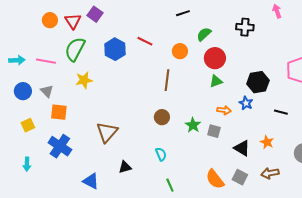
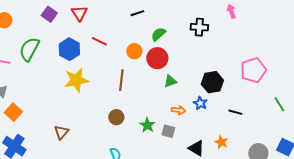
red triangle: (73, 21) -> (79, 13), moved
red circle: (215, 58) -> (157, 58), moved
yellow star: (84, 80) -> (76, 80), moved, size x1.4
orange square: (59, 112) -> (13, 112), turned 36
brown triangle: (107, 132) -> (61, 132), size x0.7

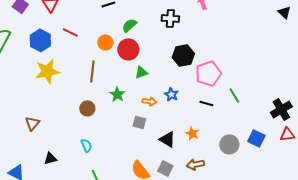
pink pentagon: (253, 70) -> (208, 73), moved
black hexagon: (212, 82) -> (183, 55), moved
green line: (279, 104) -> (234, 95), moved
green star: (147, 125) -> (117, 94), moved

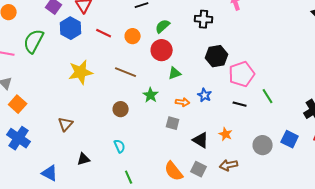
blue hexagon: (40, 40) -> (71, 28), moved
orange circle: (105, 42) -> (133, 36), moved
brown line: (92, 71) -> (126, 72), turned -75

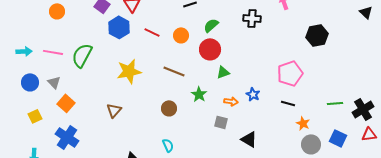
green semicircle: (34, 41) -> (82, 55), moved
black hexagon: (217, 56) -> (317, 35), moved
green line: (268, 96) -> (335, 103), moved, turned -63
brown triangle: (66, 124) -> (114, 110), moved
orange star: (226, 134) -> (303, 123), moved

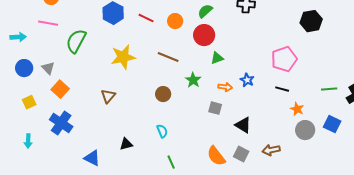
pink line: (53, 52) -> (48, 23), moved

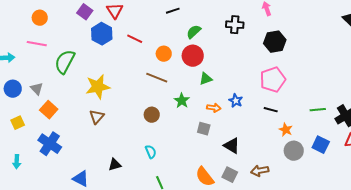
orange circle: (175, 21) -> (164, 54), moved
black hexagon: (311, 21) -> (275, 42), moved
yellow star: (123, 57) -> (98, 87), moved

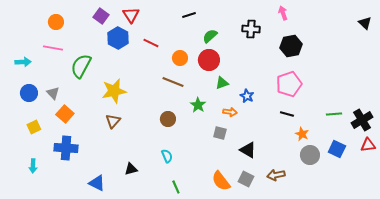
blue star: (236, 101) -> (247, 96), moved
blue cross: (50, 144) -> (66, 148), turned -30

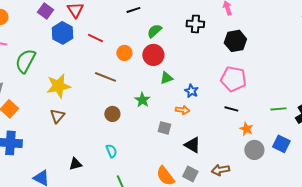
brown line: (173, 82) -> (105, 77), moved
pink pentagon: (289, 84) -> (233, 79), turned 30
orange arrow: (230, 112) -> (182, 110), moved

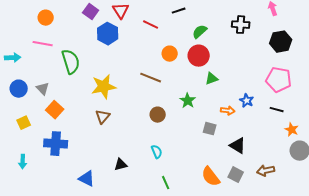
red line: (95, 38) -> (151, 25), moved
green semicircle: (25, 61) -> (71, 62), turned 135
blue star: (191, 91) -> (247, 101), moved

